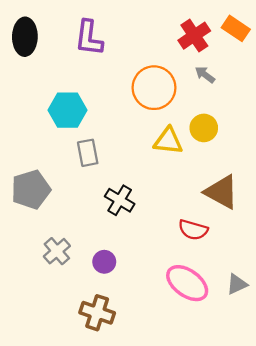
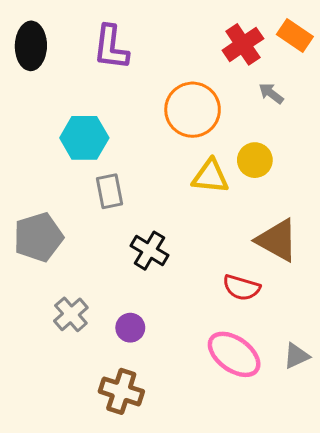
gray arrow: (205, 75) -> (271, 93), moved

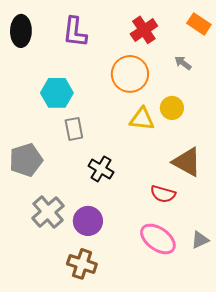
red cross: (243, 44) -> (144, 30), moved
gray cross: (71, 314) -> (48, 212), size x1.4
purple circle: (130, 328) -> (88, 221), size x1.5

